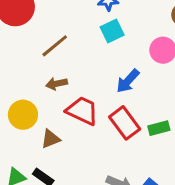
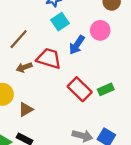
blue arrow: (128, 81) -> (77, 45), moved
red trapezoid: (82, 111) -> (49, 58), moved

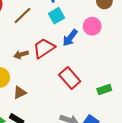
brown line: (19, 39) -> (22, 15), moved
red trapezoid: (49, 58) -> (44, 48), turned -55
green rectangle: (106, 89) -> (104, 90), moved

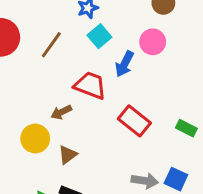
red trapezoid: (44, 48) -> (90, 85), turned 65
brown arrow: (21, 55) -> (61, 112), moved
green rectangle: (104, 90) -> (186, 128), turned 56

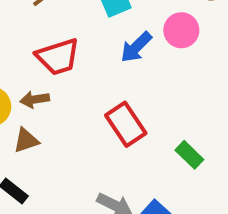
red trapezoid: (90, 85) -> (58, 57), moved, turned 124
brown arrow: (61, 112) -> (35, 99), moved

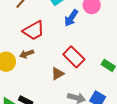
brown triangle: (26, 140) -> (58, 74), moved

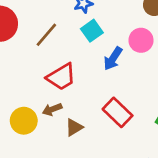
brown triangle: (58, 74) -> (74, 127), moved

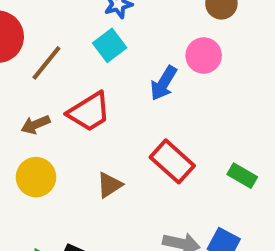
cyan square: (92, 31) -> (110, 45), moved
brown line: (46, 35) -> (46, 63), moved
brown arrow: (52, 109) -> (36, 125), moved

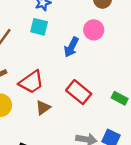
cyan square: (110, 45) -> (39, 27), turned -36
red trapezoid: (89, 112) -> (31, 82), moved

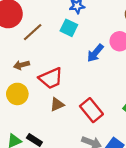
red rectangle: (79, 92) -> (91, 110), moved

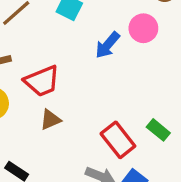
red rectangle: (91, 110) -> (118, 140), moved

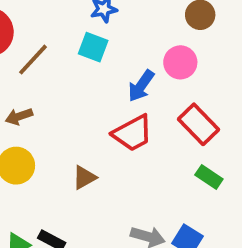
red trapezoid: (42, 81) -> (133, 133), moved
red rectangle: (118, 140) -> (198, 124), moved

